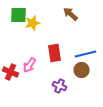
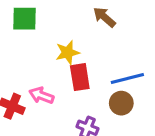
yellow star: (32, 23) -> (68, 52), moved
pink arrow: (30, 65) -> (41, 95), turned 77

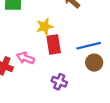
brown circle: (121, 103) -> (94, 63), moved

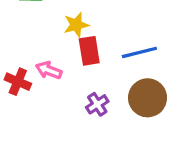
brown circle: (94, 63) -> (148, 98), moved, size x1.5
purple cross: (59, 82) -> (97, 104), turned 35

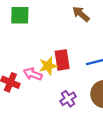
yellow star: (76, 25) -> (48, 66), moved

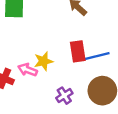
red rectangle: (62, 60) -> (78, 51), moved

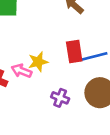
purple cross: (64, 96) -> (60, 98), turned -35

